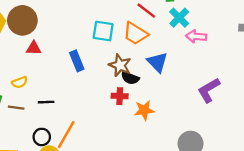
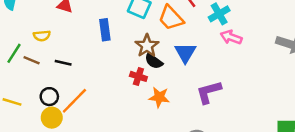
purple L-shape: (209, 90) -> (209, 92), moved

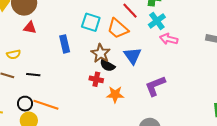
orange line: (74, 101) -> (46, 105), turned 70

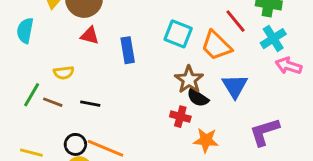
blue rectangle: (65, 44) -> (128, 50), moved

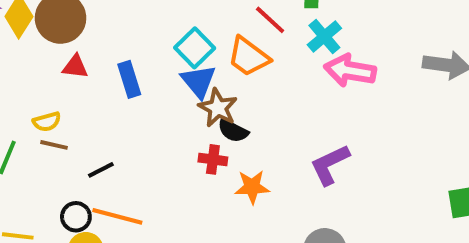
cyan square: (178, 34) -> (195, 48), turned 32
pink arrow: (288, 66) -> (350, 71), size x1.4
blue triangle: (235, 86) -> (199, 81), moved
brown line: (53, 102) -> (54, 145), moved
black line: (90, 104) -> (101, 170), moved, turned -30

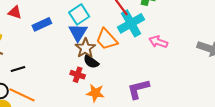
cyan cross: (324, 36) -> (131, 23), moved, size x1.4
orange trapezoid: (248, 57) -> (107, 39), moved
pink arrow: (350, 71) -> (158, 42), size x0.7
blue rectangle: (129, 79) -> (42, 24), turned 72

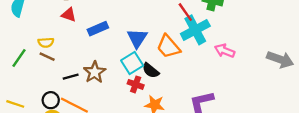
cyan square: (79, 14) -> (132, 63), moved
brown star: (85, 48) -> (95, 72), moved

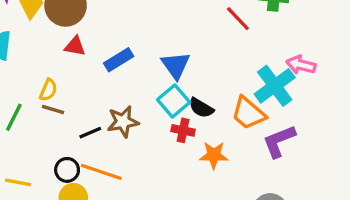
cyan cross: (195, 30) -> (275, 86), moved
yellow semicircle: (46, 42) -> (48, 90), turned -56
orange trapezoid: (168, 47) -> (248, 113), moved
brown star: (95, 72) -> (123, 122), turned 30

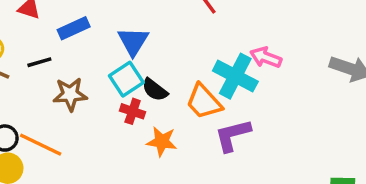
cyan cross: (275, 86) -> (235, 76), turned -33
black line: (90, 133) -> (39, 62), moved

